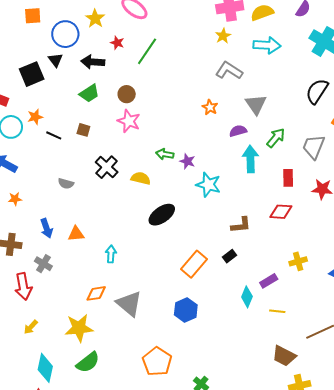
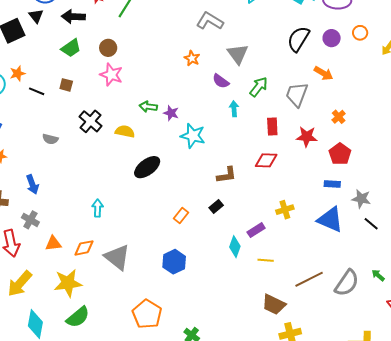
purple semicircle: (238, 131) -> (221, 81), turned -126
cyan arrow: (250, 159) -> (234, 109), size x0.6
orange triangle: (76, 234) -> (53, 243), moved
orange rectangle: (194, 264) -> (181, 216), size x0.6
yellow arrow: (31, 327) -> (20, 284), size x1.8

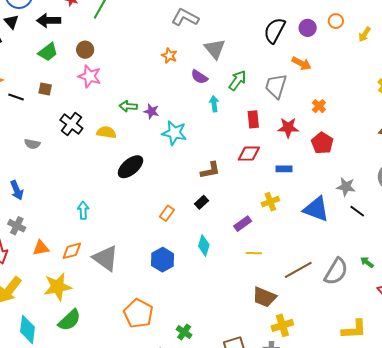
blue rectangle: (332, 184) -> (284, 169), moved
cyan diamond: (235, 247) -> (204, 245), moved

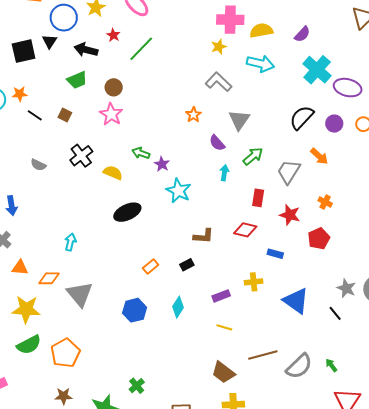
orange cross: (319, 106) -> (325, 202), turned -32
gray star: (346, 187) -> (346, 288), moved
orange pentagon: (138, 313) -> (65, 353), moved

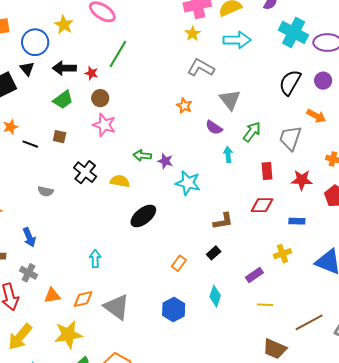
red star: (113, 35) -> (91, 73), moved

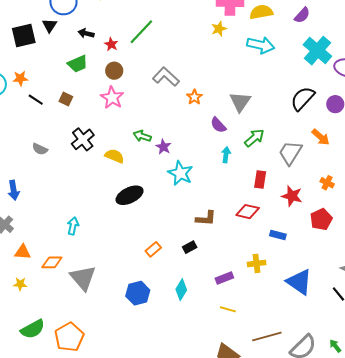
black arrow: (64, 68) -> (86, 33), size x0.7
gray L-shape: (201, 68) -> (166, 77), moved
yellow star: (68, 335) -> (20, 284), moved, size x0.5

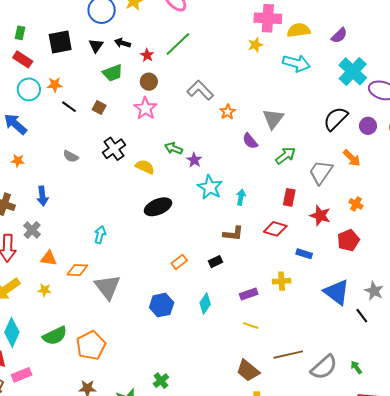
black triangle: (50, 25) -> (96, 46), moved
cyan arrow: (226, 155) -> (241, 197), moved
blue triangle: (299, 282) -> (337, 292), moved

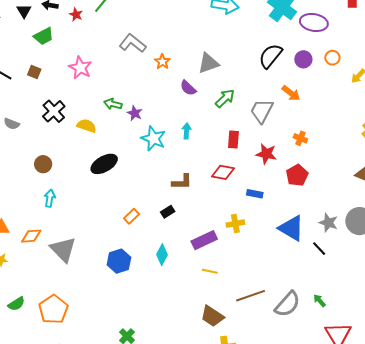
brown circle: (149, 82) -> (43, 164), moved
gray triangle: (273, 119) -> (208, 63), turned 40
cyan arrow: (241, 197) -> (187, 131), moved
purple rectangle: (249, 294) -> (204, 240), size x1.4
green semicircle: (55, 336) -> (16, 304), size x0.7

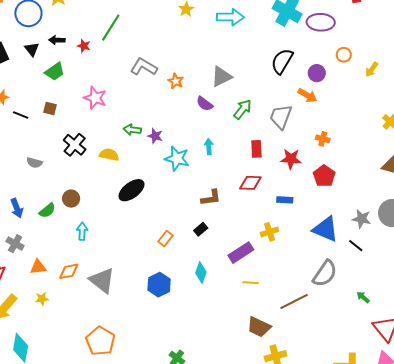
purple circle: (303, 59) -> (317, 73), moved
green semicircle: (16, 304) -> (47, 210), moved
gray semicircle: (287, 304) -> (325, 274), moved

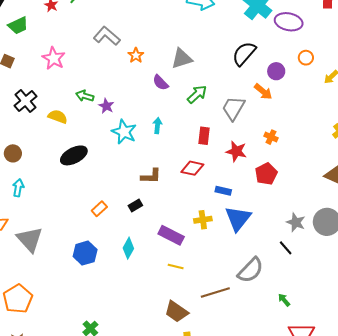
blue triangle: (326, 229) -> (238, 219), moved, turned 36
purple rectangle: (241, 253) -> (171, 235), turned 50

